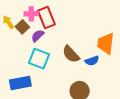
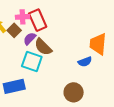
brown semicircle: (71, 54) -> (43, 47), moved

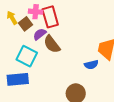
cyan square: (32, 61) -> (27, 56), moved

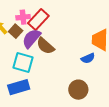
red rectangle: (50, 17) -> (38, 20), turned 70
purple semicircle: (40, 34) -> (31, 38), size x1.5

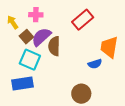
red rectangle: (38, 20) -> (83, 20), moved
brown square: (16, 31) -> (26, 37), moved
brown semicircle: (45, 46) -> (54, 46), turned 42

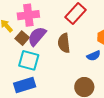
pink cross: (36, 15) -> (28, 15), size x1.5
brown semicircle: (54, 46) -> (64, 43), moved

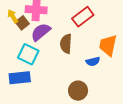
brown square: (22, 38) -> (22, 23), moved

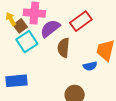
purple semicircle: (41, 32) -> (50, 28), moved
cyan square: (28, 54) -> (27, 42), moved, turned 30

